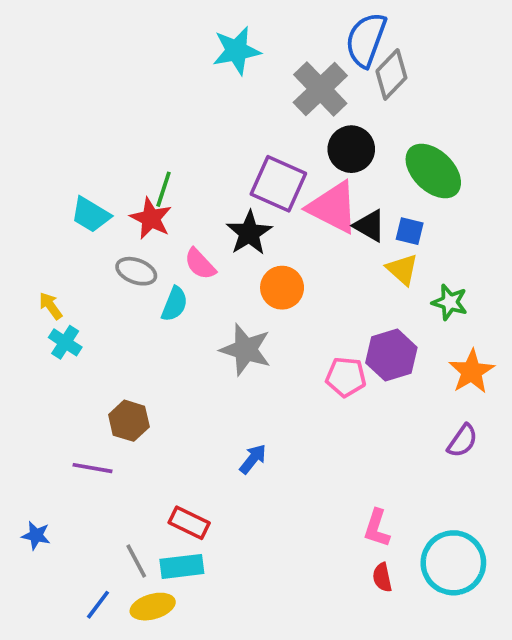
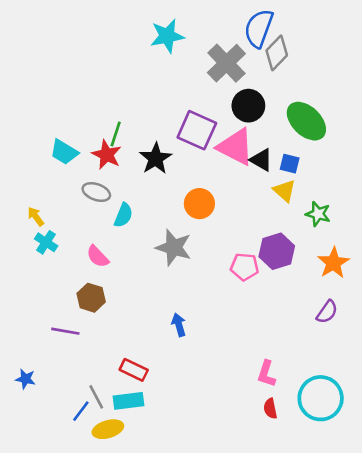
black star: (249, 233) -> (156, 158), moved
pink semicircle: (200, 264) -> (98, 256), moved
blue arrow: (253, 459) -> (179, 325), turned -55
blue line: (98, 605) -> (81, 411), moved

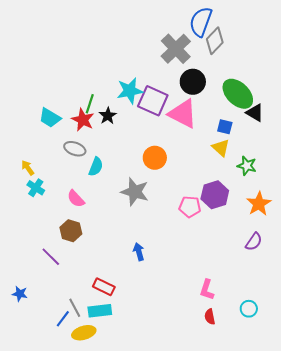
cyan star: (167, 36) -> (130, 91), moved
black star: (156, 158) -> (108, 116), moved, size x0.7
black triangle: (261, 160) -> (255, 113), moved
purple line: (65, 331) -> (51, 257), turned 35
cyan circle: (321, 398) -> (249, 309), size x0.5

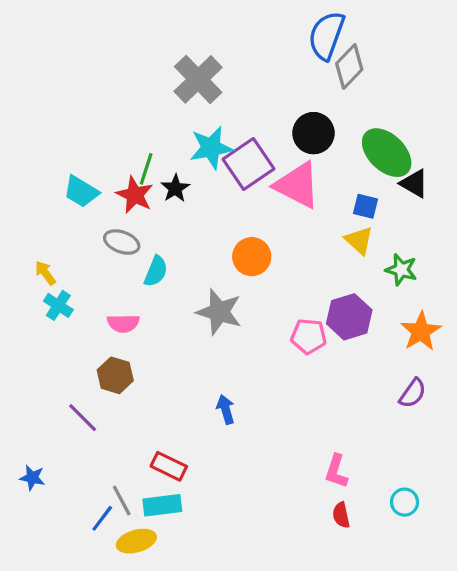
gray cross: (176, 49) -> (198, 79), moved
purple square: (153, 101) -> (248, 164), turned 32
pink semicircle: (76, 199) -> (123, 323), turned -48

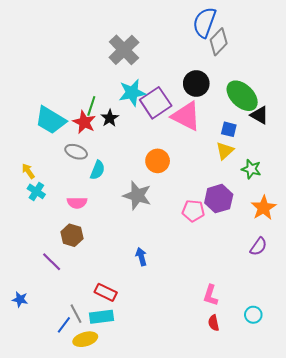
cyan trapezoid: (81, 192) -> (51, 120), size x1.4
yellow triangle: (359, 240) -> (225, 151), turned 36

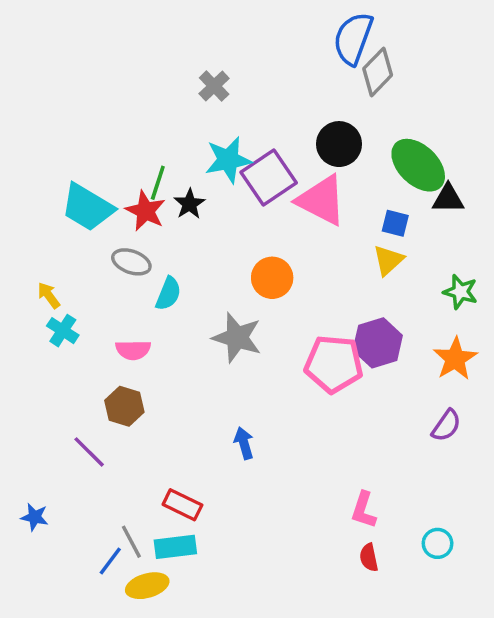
gray cross: (124, 50) -> (214, 86), size x0.6
black triangle: (259, 115) -> (448, 199), turned -30
green star: (251, 169) -> (460, 292), moved
pink pentagon: (193, 211) -> (334, 364), size x1.5

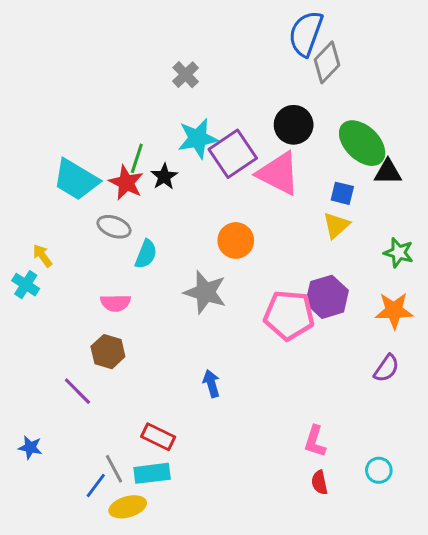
cyan cross: (63, 331) -> (26, 285), moved
orange star: (455, 359) -> (394, 310), turned 30

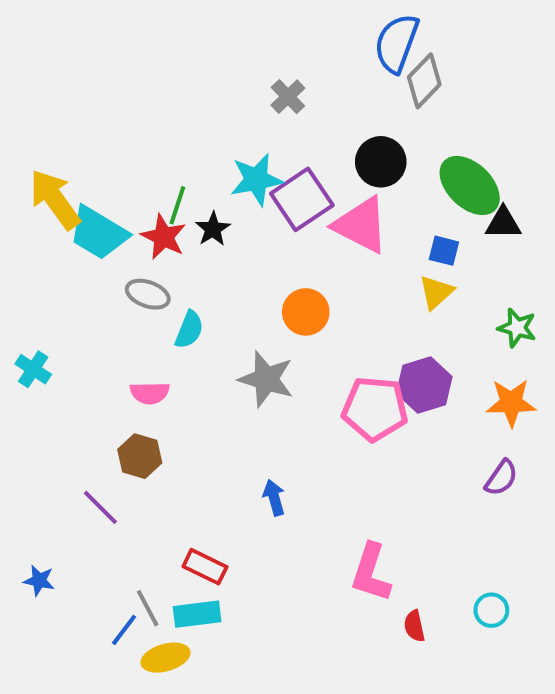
gray cross: (186, 75) -> (288, 97), moved
yellow arrow: (42, 256) -> (55, 199), moved, size x2.0
pink L-shape: (315, 441) -> (371, 573), moved, size x1.4

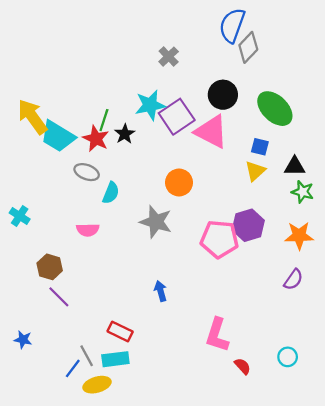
black triangle: (503, 223) -> (295, 166), moved
brown hexagon: (140, 456) -> (50, 267), moved
red semicircle: (414, 626) -> (243, 366), turned 150

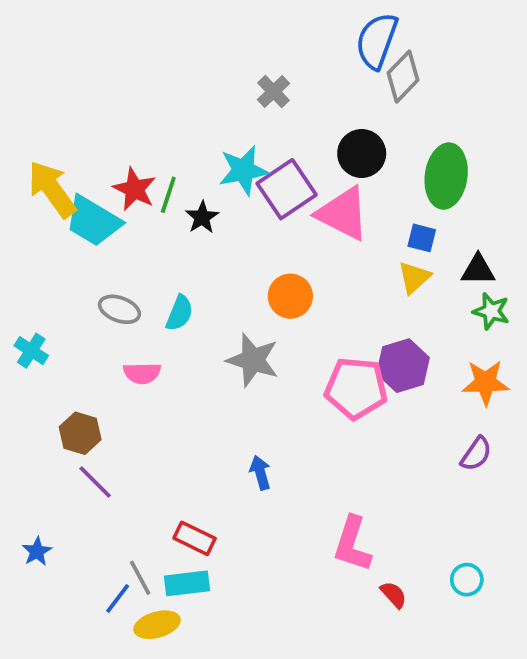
green ellipse: (275, 109) -> (446, 176), turned 54
red star: (96, 139) -> (135, 189), moved
gray ellipse: (87, 172) -> (119, 309), moved
blue star: (23, 340) -> (37, 551), turned 30

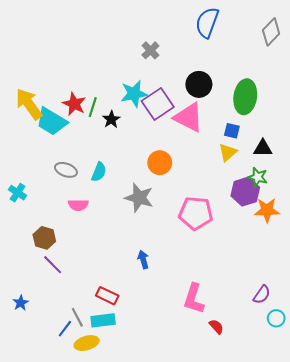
gray diamond: (403, 77) -> (271, 32), moved
green star: (491, 311) -> (258, 177), moved
purple hexagon: (403, 366) -> (245, 192), moved
purple semicircle: (476, 454) -> (262, 295), moved
cyan circle: (467, 580) -> (276, 318), moved

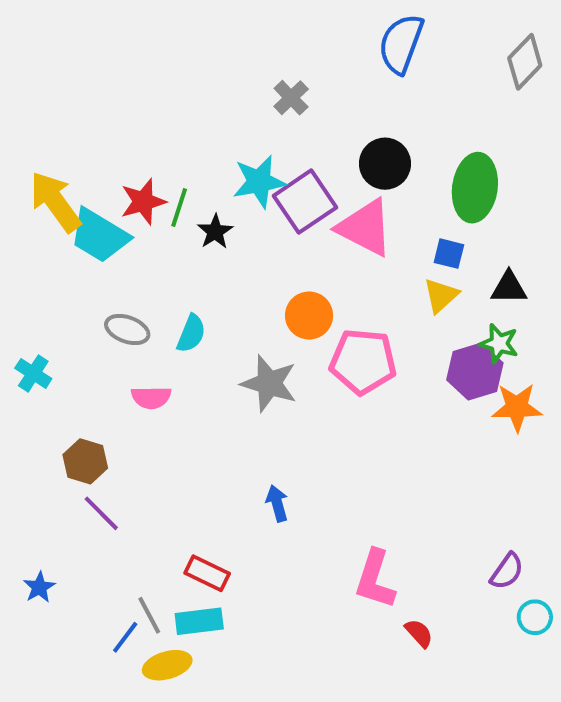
red star: (74, 104) -> (143, 202), turned 30
pink pentagon: (196, 213) -> (363, 361), moved

